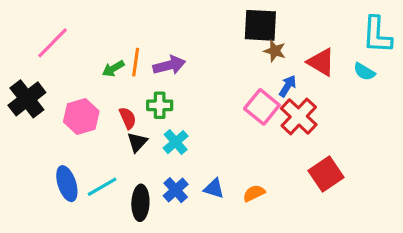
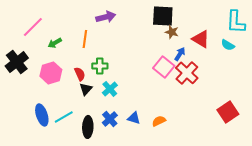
purple arrow: (169, 65) -> (106, 17), moved
green arrow: (113, 68) -> (55, 43), moved
red square: (326, 174) -> (228, 112), moved

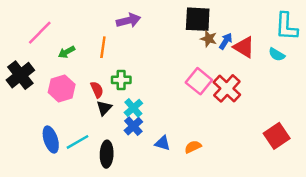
blue arrow: (180, 54) -> (226, 41), moved
blue cross: (110, 119) -> (133, 126), moved

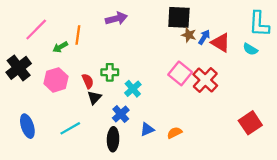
orange line: (103, 47) -> (78, 35), moved
cyan cross: (133, 108) -> (133, 89), moved
blue ellipse: (51, 139) -> (27, 126), moved
blue triangle: (162, 143) -> (147, 129), turned -40
black ellipse: (107, 154) -> (113, 139), moved

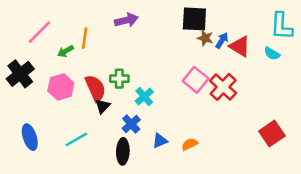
red semicircle: (88, 81) -> (95, 88), size x1.6

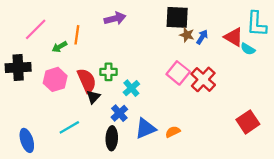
red triangle: (240, 46) -> (234, 37), moved
black cross: (20, 74) -> (18, 68), turned 35
blue ellipse: (30, 137) -> (27, 140), moved
blue triangle: (160, 141) -> (146, 128), size x1.5

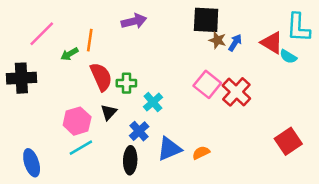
pink hexagon: (55, 79) -> (77, 121), moved
red semicircle: (87, 81) -> (101, 77), moved

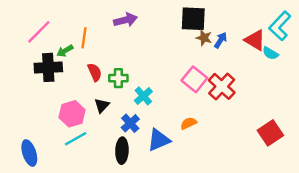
cyan L-shape: (298, 28) -> (280, 26), turned 40
red semicircle: (101, 77) -> (95, 72), size x0.7
black cross: (21, 78) -> (48, 67), moved
orange semicircle: (201, 153) -> (188, 123), moved

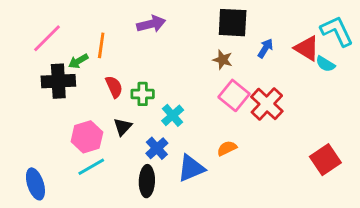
cyan L-shape: (280, 26) -> (337, 31), turned 112
brown star: (204, 38) -> (223, 60), moved

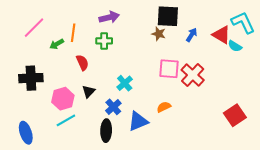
brown star: (223, 60) -> (159, 34), moved
black cross: (58, 81) -> (31, 78), moved
green cross: (143, 94) -> (104, 41), moved
pink square: (234, 95) -> (169, 69), turned -35

